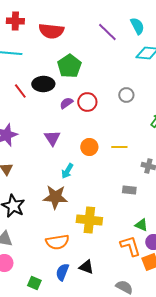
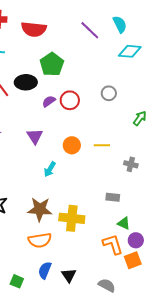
gray rectangle: (129, 190) -> (113, 197), moved
brown star: (55, 197) -> (40, 209), moved
black triangle: (86, 267) -> (69, 275), moved, turned 35

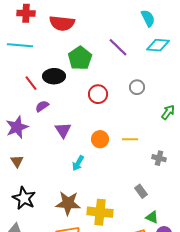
purple line: (90, 30) -> (118, 47), moved
purple semicircle: (49, 101) -> (42, 106), moved
gray rectangle: (113, 197) -> (141, 191), turned 48

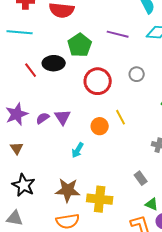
purple line: (118, 47) -> (118, 34), turned -30
red circle: (98, 94) -> (98, 81), size x1.4
purple semicircle: (42, 106) -> (43, 118), moved
yellow line: (130, 139) -> (121, 117), moved, turned 63

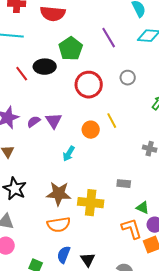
purple line: (118, 34) -> (109, 38), turned 45
gray rectangle: (141, 178) -> (124, 184), moved, turned -48

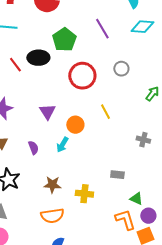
purple semicircle: (34, 122) -> (33, 148), moved, turned 104
orange circle: (91, 130) -> (75, 125), moved
brown star: (59, 194) -> (52, 185), size x0.7
yellow cross: (91, 203) -> (84, 194), size x0.7

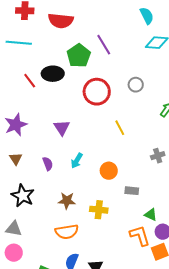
purple line: (102, 29) -> (104, 45), moved
orange circle: (75, 125) -> (109, 171), moved
gray cross: (143, 140) -> (158, 156), turned -32

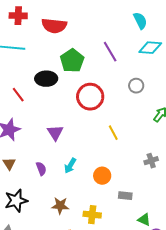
purple line: (104, 45) -> (110, 52), moved
red line: (30, 81) -> (18, 95), moved
gray circle: (136, 85) -> (136, 86), moved
black star: (23, 196) -> (16, 201), turned 30

